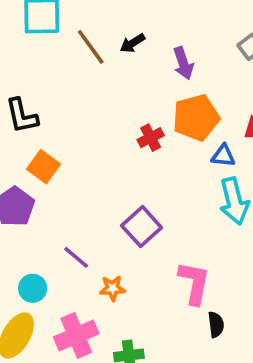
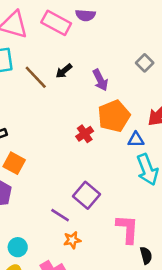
purple line: (76, 257) -> (60, 215), moved

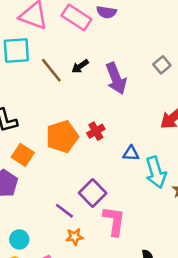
purple arrow: (100, 80) -> (116, 78), size x1.4
orange pentagon: (114, 116) -> (62, 137), moved
blue triangle: (136, 140) -> (131, 153), moved
pink L-shape: (127, 229) -> (114, 221), moved

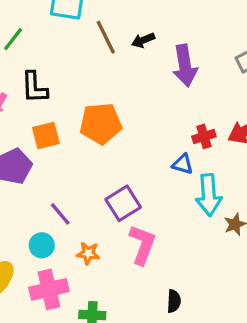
red cross: (96, 131) -> (204, 136), moved
orange square: (23, 155) -> (46, 136), turned 30
purple line: (64, 211) -> (60, 214), moved
cyan circle: (19, 239) -> (42, 245), moved

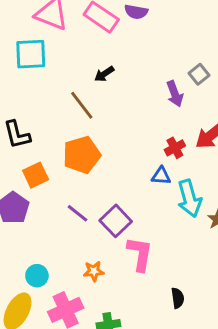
brown line: (106, 37) -> (82, 105), moved
purple arrow: (185, 66) -> (175, 94), moved, size x0.7
purple line: (60, 214) -> (78, 213), moved
cyan circle: (42, 245) -> (37, 276), moved

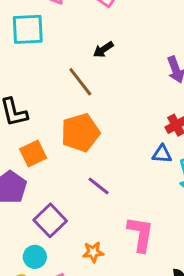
purple line: (78, 213) -> (99, 186), moved
purple square: (116, 221) -> (50, 220), moved

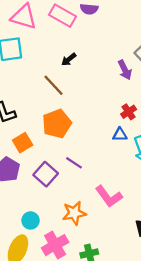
purple square: (50, 220) -> (46, 174), moved
pink L-shape: (140, 234) -> (109, 196), turned 140
orange star: (93, 252) -> (74, 213), size x1.5

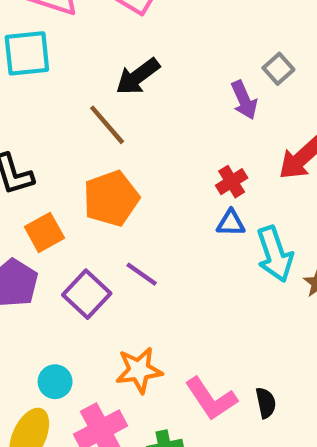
black arrow: (69, 59) -> (138, 76), size x1.5
red cross: (129, 112) -> (232, 182), moved
pink L-shape: (109, 196) -> (211, 399), moved

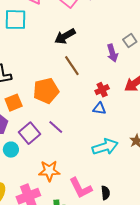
brown line: (107, 125) -> (72, 66), moved
cyan arrow: (275, 254) -> (105, 147), moved, turned -95
cyan circle: (55, 382) -> (11, 150), moved

